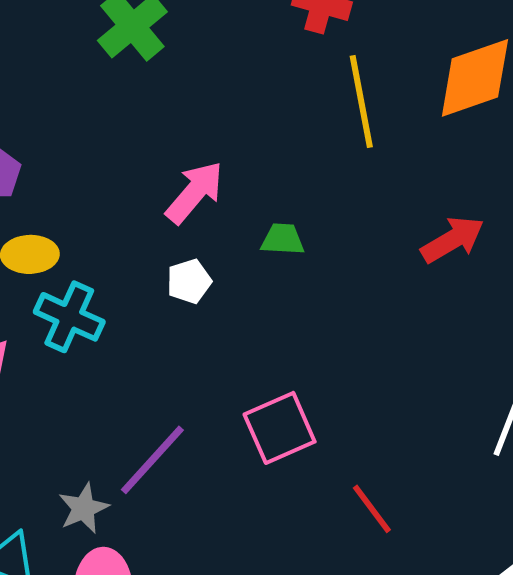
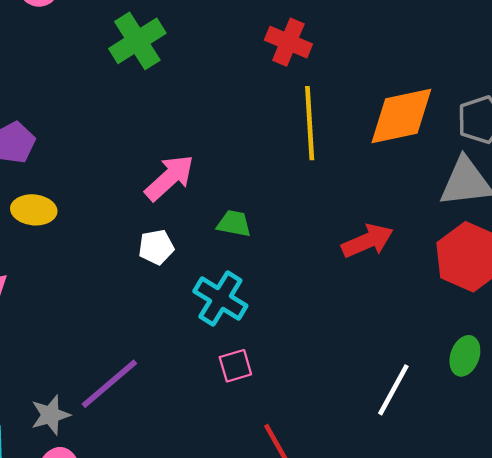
cyan cross: (69, 317) -> (220, 298), moved
pink square: (280, 428) -> (235, 366), moved, size x0.6

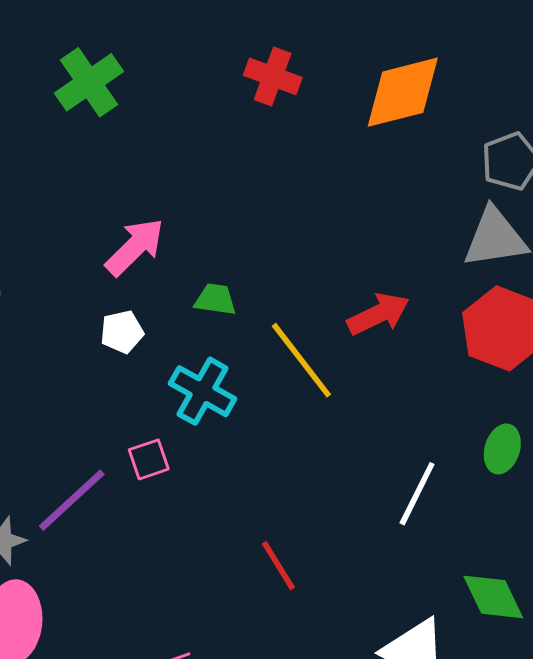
orange diamond: (401, 116) -> (403, 92), moved
yellow line: (310, 123) -> (301, 360), moved, turned -32
pink square: (235, 366) -> (149, 459), moved

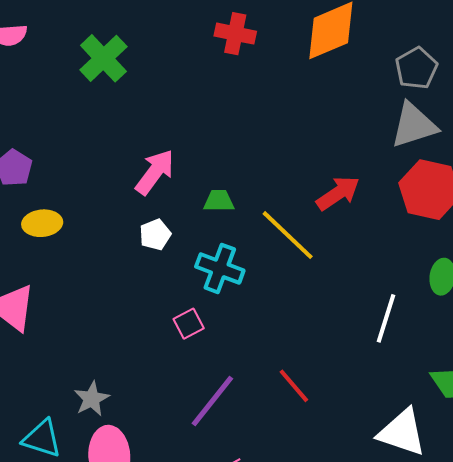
purple line: (72, 500) -> (212, 401), moved

